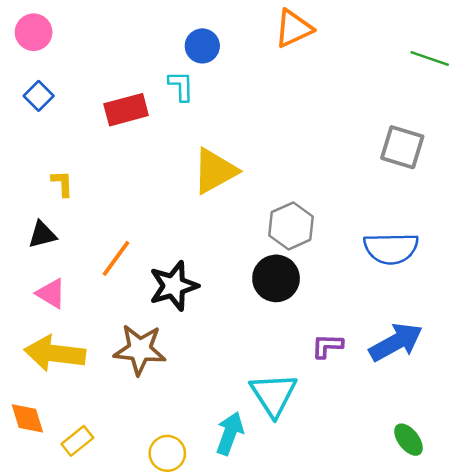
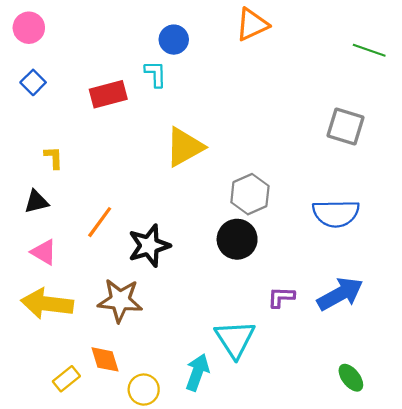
orange diamond: (27, 418) -> (105, 359), moved

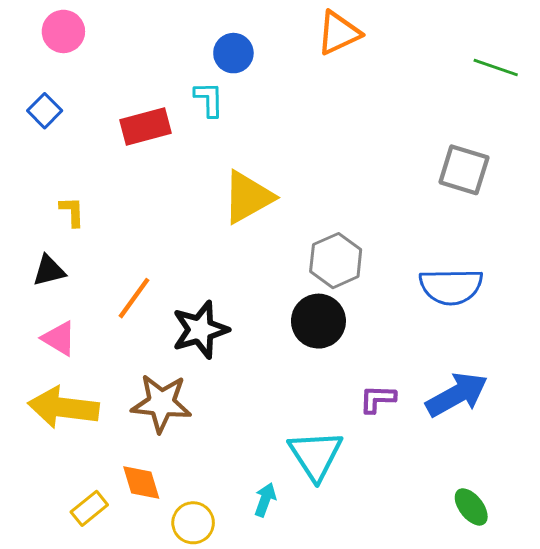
pink circle: (29, 28) -> (63, 31), moved
cyan arrow: (197, 372) -> (265, 500), size x0.7

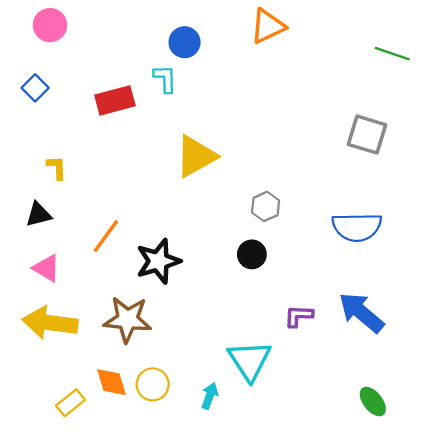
gray hexagon: (336, 261) -> (266, 206), size x0.7
black circle: (318, 321) -> (252, 254), size x0.7
blue arrow: (457, 395) -> (361, 313), turned -111
yellow circle: (193, 523) -> (153, 384), moved

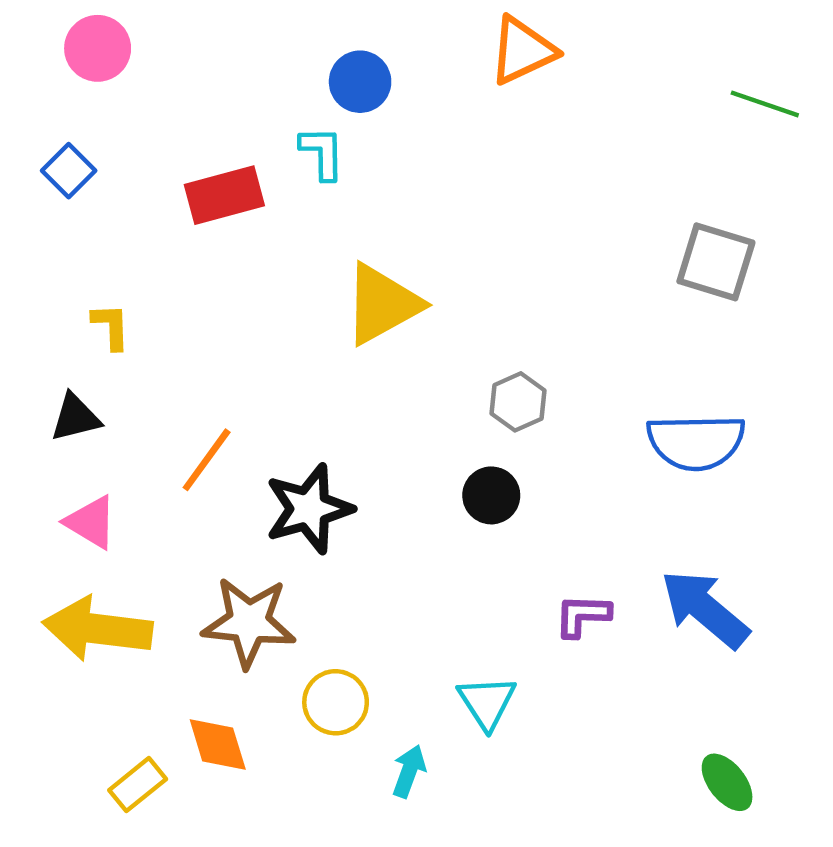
cyan triangle: (250, 360) -> (487, 702), size x0.7
yellow circle: (153, 384) -> (336, 702), moved

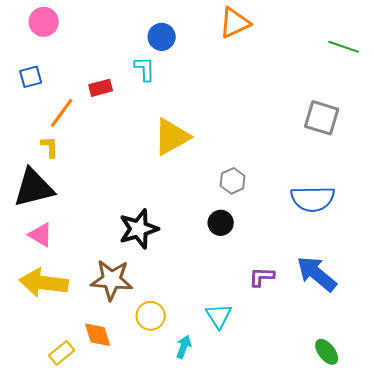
blue square: (69, 171) -> (31, 77), turned 30
red rectangle: (224, 195) -> (101, 88), size x0.7
black triangle: (75, 418) -> (34, 188), size x1.8
orange line: (207, 460) -> (62, 113), moved

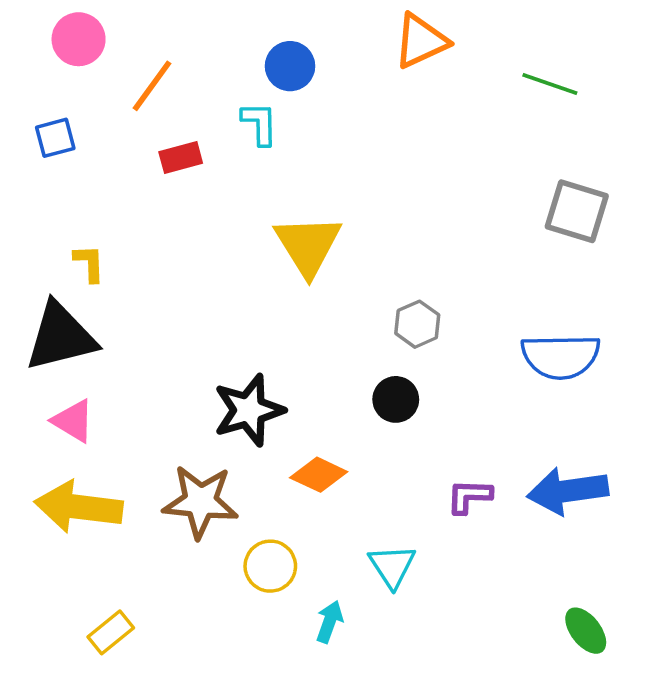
green line: (344, 47) -> (550, 84), moved
orange line: (62, 113) -> (152, 86), moved
yellow triangle: (172, 137) -> (308, 245), turned -33
blue arrow: (317, 274) -> (568, 491), turned -48
orange diamond: (98, 335) -> (319, 475), moved, turned -48

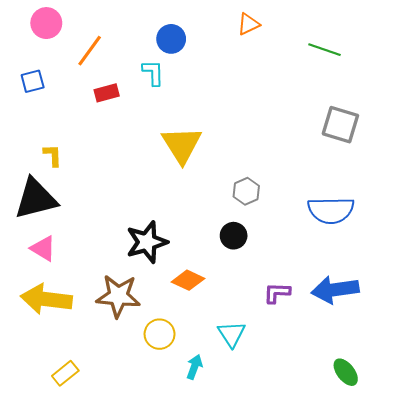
orange triangle: (421, 41) -> (248, 24), size x0.7

